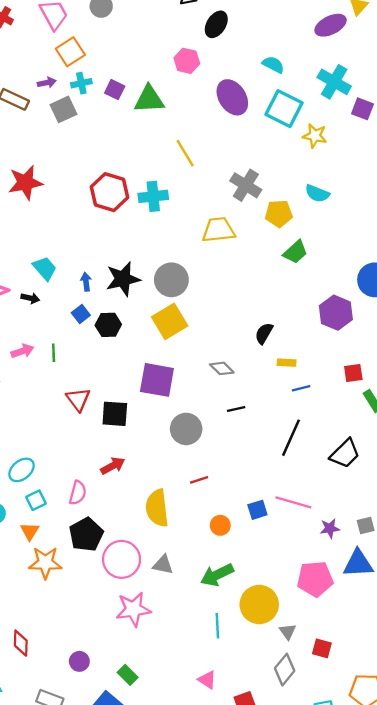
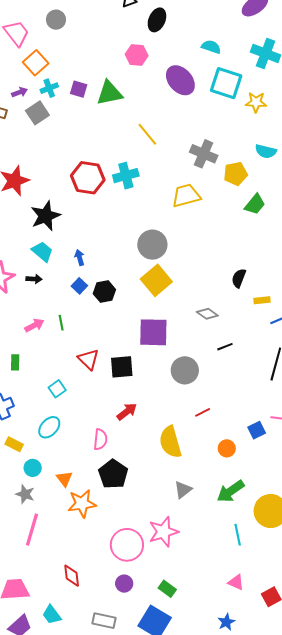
black star: (123, 279) -> (46, 216), moved
cyan square: (36, 500) -> (57, 389), moved
pink circle: (122, 559) -> (127, 545), moved
gray triangle: (163, 565) -> (183, 490), turned -42

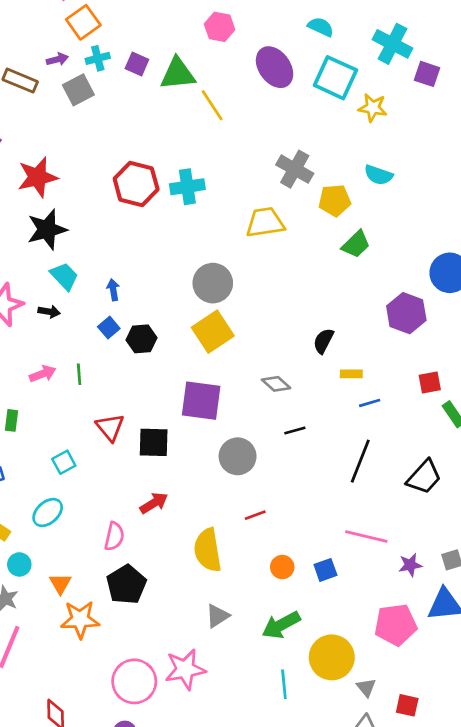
yellow line: (147, 134) -> (212, 105), moved
black star: (46, 216) -> (47, 229), moved
blue square: (257, 430) -> (325, 570), moved

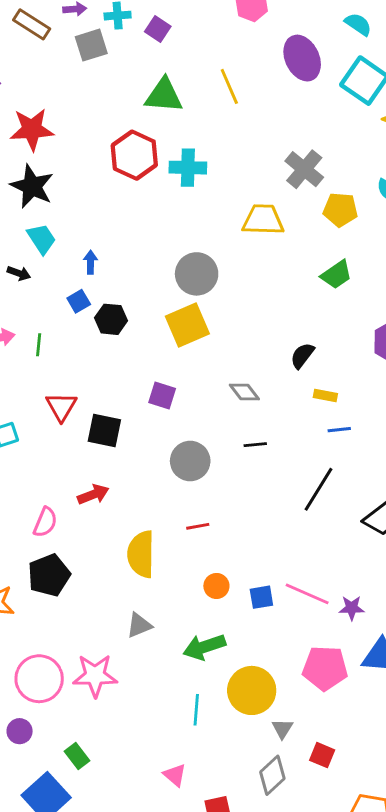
green triangle: (178, 74) -> (164, 95), moved
black star: (47, 229) -> (32, 186), turned 30
green trapezoid: (356, 244) -> (336, 275), moved
purple square: (201, 401) -> (162, 396), size x0.6
pink line: (366, 536) -> (307, 594), moved

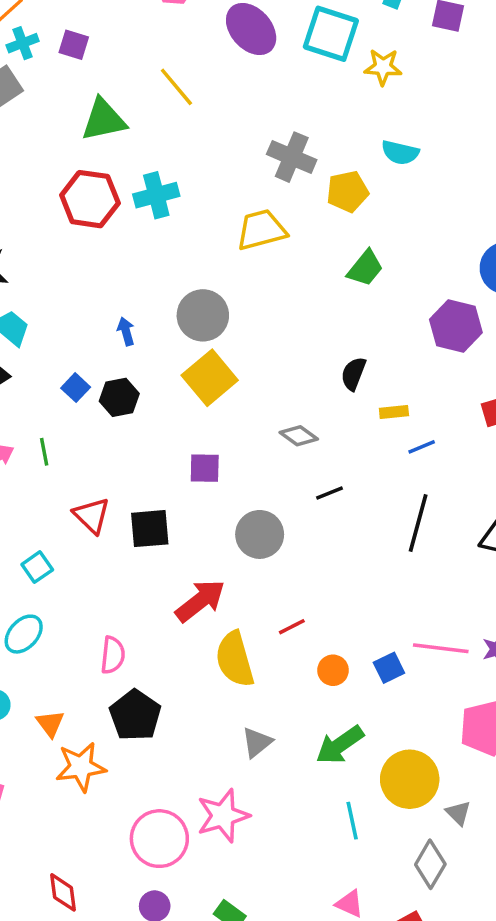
blue arrow: (90, 262) -> (126, 331), moved
red arrow: (93, 494) -> (200, 601), moved, size x1.4
red line: (198, 526) -> (292, 627), moved
gray diamond: (272, 775) -> (430, 864), moved

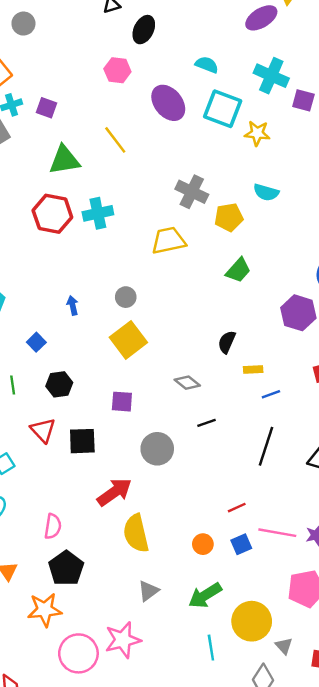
gray circle: (203, 315) -> (126, 297), size x0.6
black hexagon: (119, 397) -> (59, 384), moved
red line: (292, 627) -> (237, 508), moved
orange star: (81, 767) -> (45, 610), moved

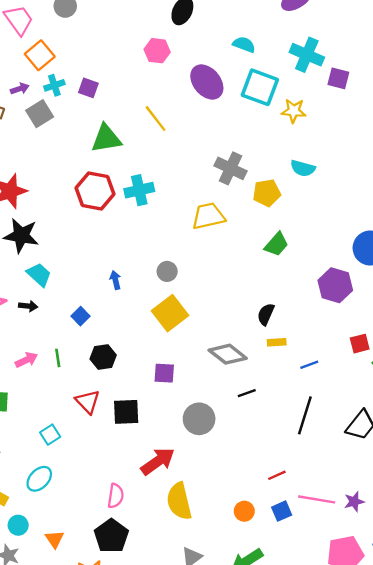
yellow rectangle: (253, 370) -> (277, 342), moved
gray diamond: (187, 383) -> (228, 354), size x1.5
pink semicircle: (53, 526) -> (116, 496), moved

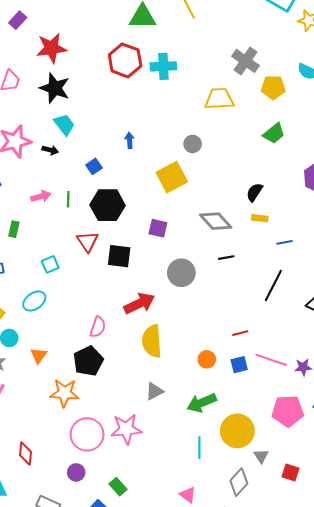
gray circle: (167, 271) -> (193, 144), moved
black hexagon: (103, 357) -> (108, 205), size x1.5

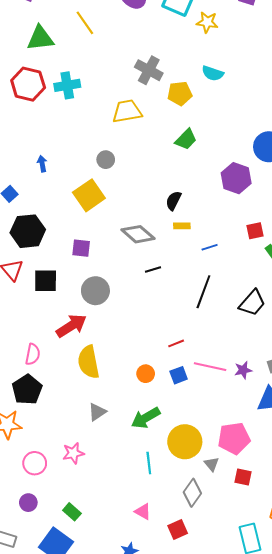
gray circle: (181, 273) -> (95, 291), moved
pink pentagon: (288, 411) -> (234, 438), moved
pink star: (126, 429) -> (73, 453), size x0.7
pink circle: (87, 434) -> (35, 463), size x0.7

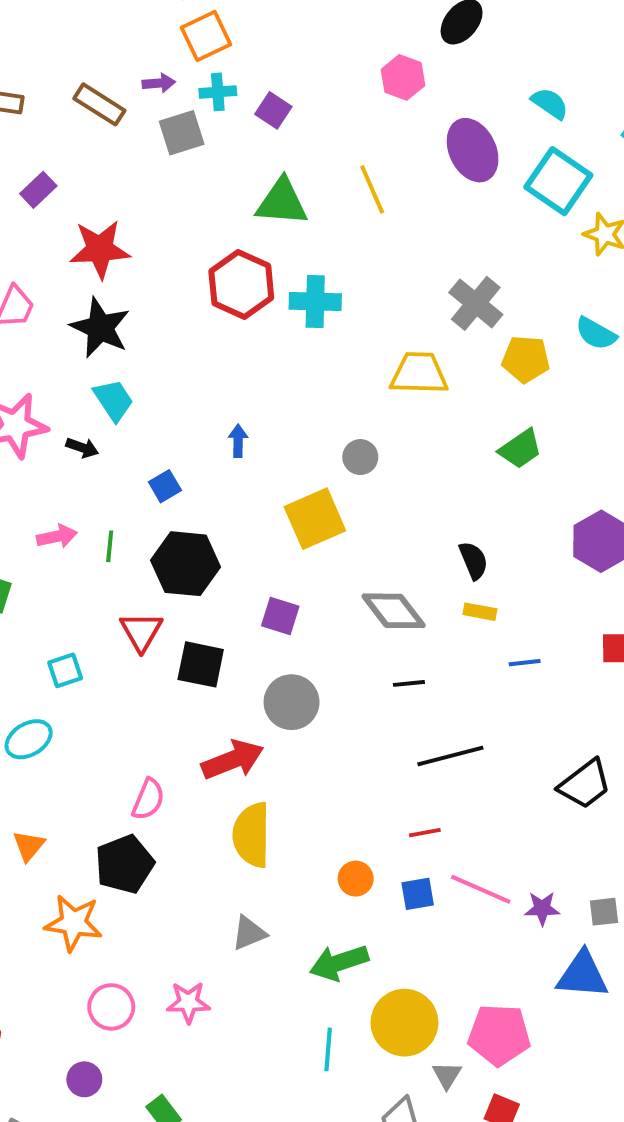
black semicircle: (173, 201) -> (474, 560), turned 120
black line: (203, 292) -> (450, 756), moved, turned 44

